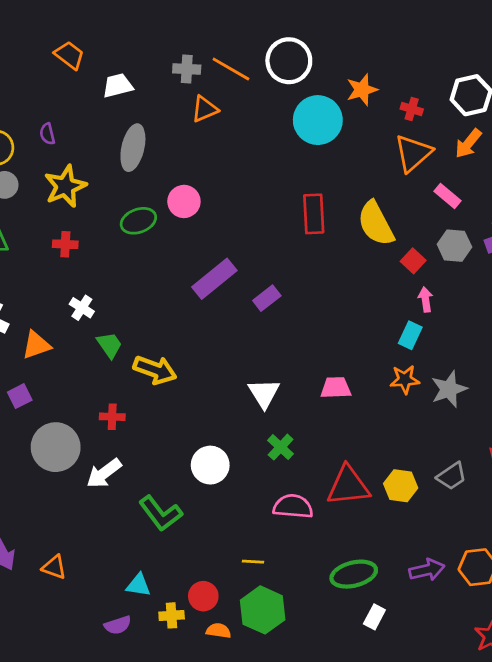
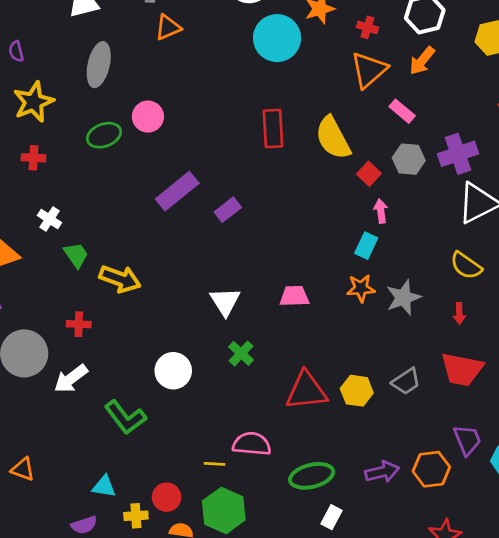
pink semicircle: (293, 506) -> (252, 444), moved

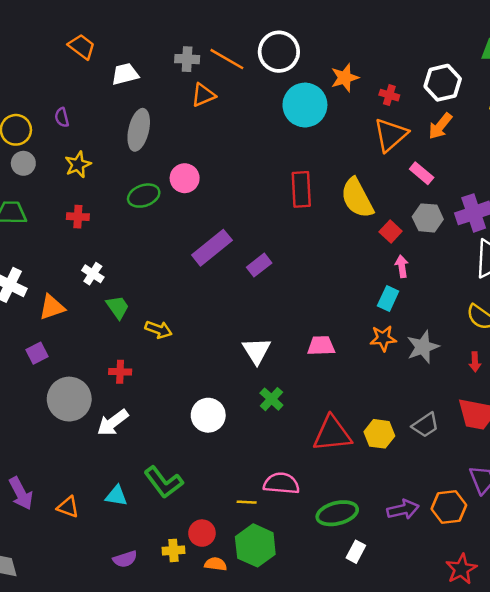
yellow star: (34, 102) -> (78, 165), size x0.7
yellow arrow: (120, 279) -> (159, 330), size x0.7
green L-shape: (125, 417) -> (164, 482), moved
cyan triangle: (104, 486) -> (116, 496), moved

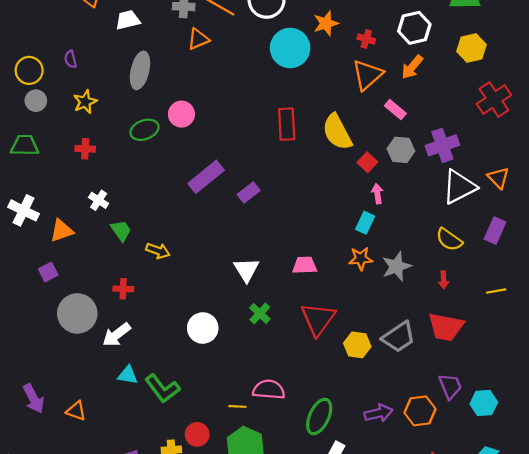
gray trapezoid: (425, 425) -> (399, 337), size x1.4
red triangle: (332, 434) -> (318, 319), moved, turned -48
cyan triangle: (116, 496) -> (128, 375), moved
green ellipse: (337, 513) -> (319, 416), turned -51

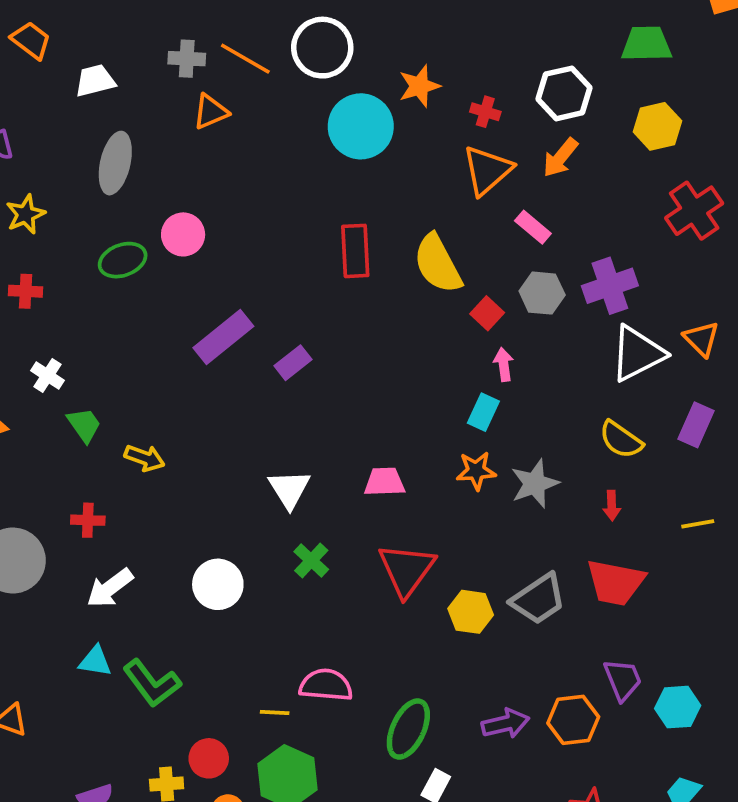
white arrow: (116, 335) -> (110, 588), moved

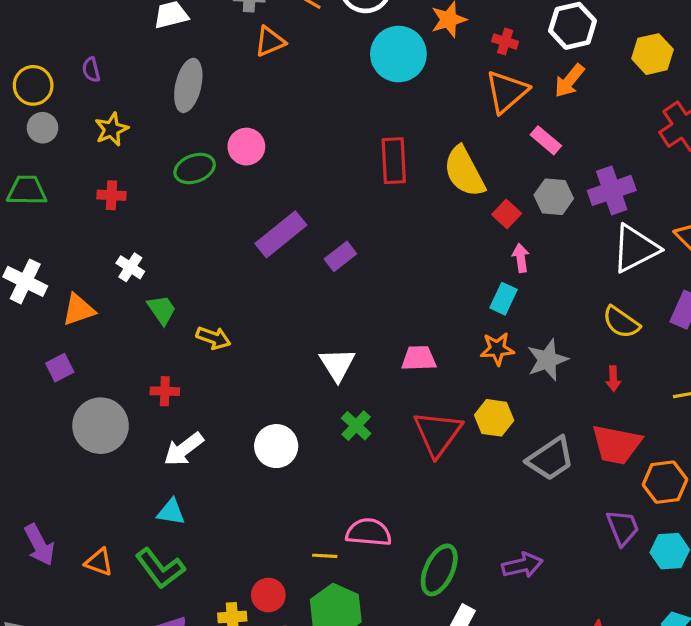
yellow hexagon: (471, 612) -> (494, 418), moved
green L-shape: (152, 683) -> (160, 568), moved
orange hexagon: (573, 720) -> (665, 482), moved

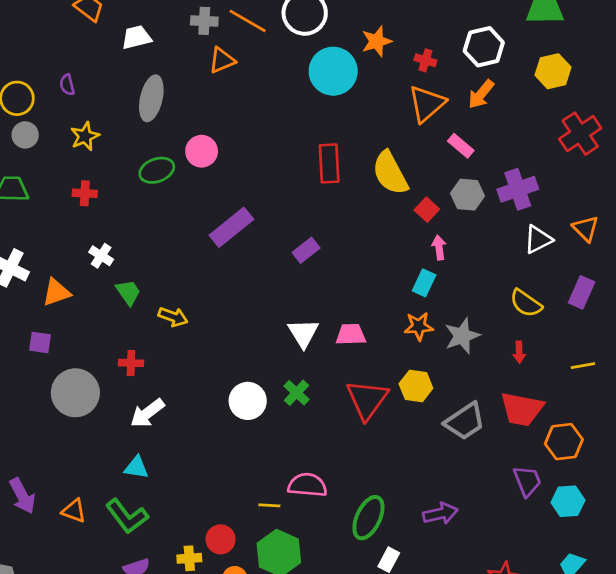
white triangle: (635, 248) -> (538, 239), size x0.7
purple rectangle: (340, 256) -> (306, 250), moved
white triangle: (337, 365) -> (303, 333), moved
purple square: (60, 368) -> (40, 343), turned 35
white circle: (276, 446) -> (248, 401), moved

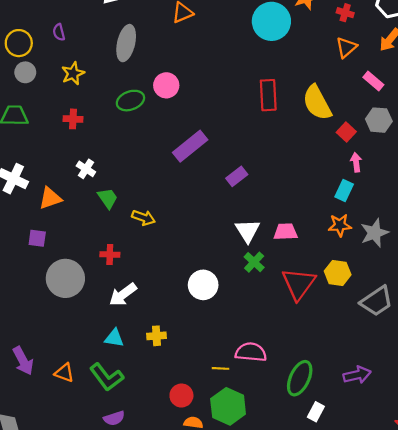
orange triangle: (427, 104) -> (346, 47), size x0.7
purple rectangle: (306, 250) -> (237, 176), moved
green cross: (297, 393) -> (254, 262), moved
yellow cross: (189, 558) -> (156, 336), moved

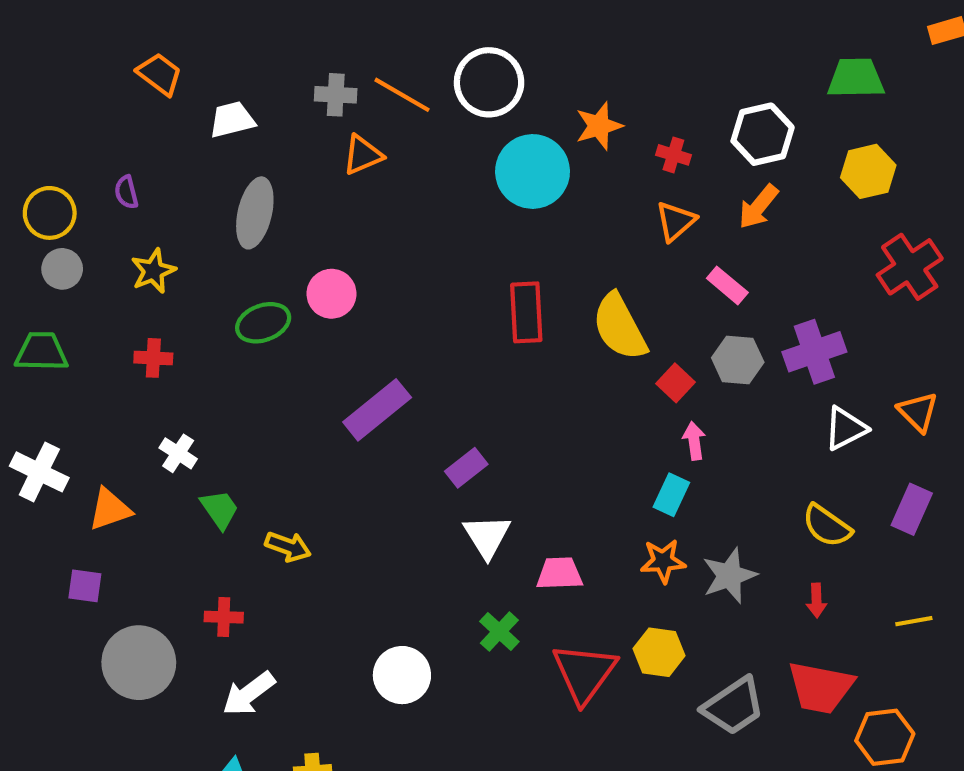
white triangle: (248, 231) -> (487, 536), moved

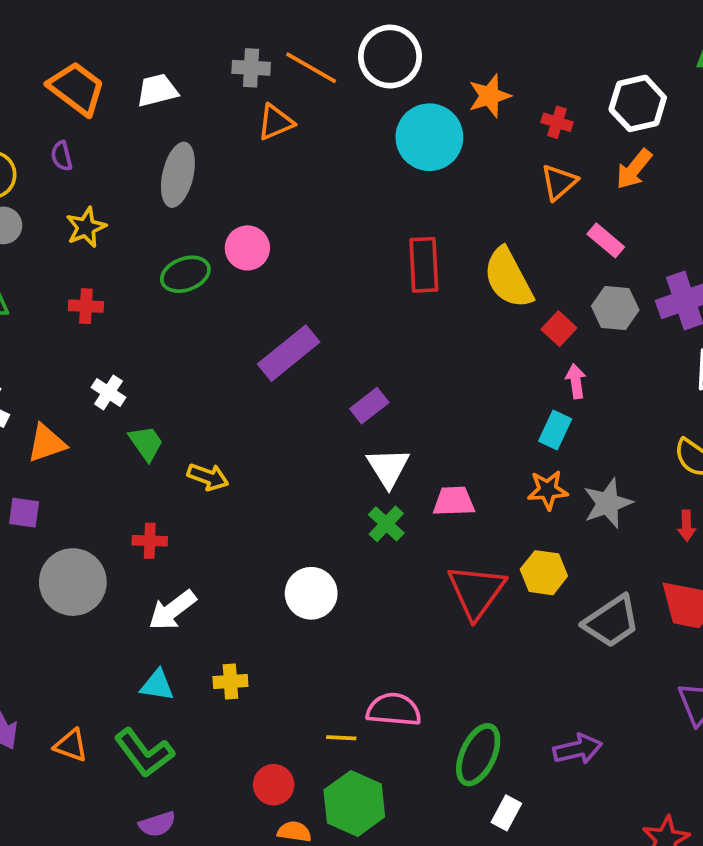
orange trapezoid: (160, 74) -> (77, 88), moved, size x1.4
green cross: (499, 632) -> (386, 524), moved

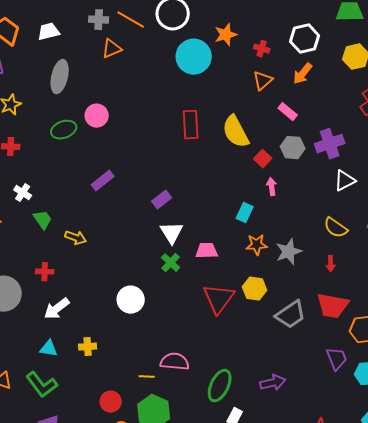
purple rectangle: (289, 353) -> (103, 181), moved, size x0.7
cyan rectangle: (555, 430) -> (245, 213), moved

